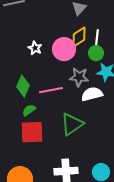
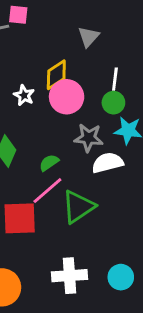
yellow diamond: (79, 37) -> (56, 75), moved
pink line: (51, 90) -> (47, 191), moved, turned -30
green semicircle: (29, 110) -> (49, 163), moved

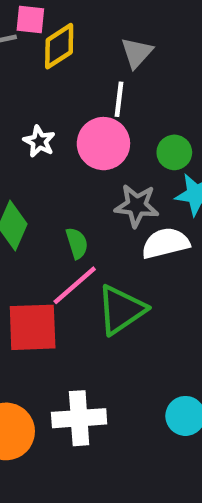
yellow diamond: (56, 75) -> (59, 46), moved
white line: (115, 79) -> (119, 99), moved
green semicircle: (49, 163) -> (77, 243), turned 108
white cross: (69, 276) -> (79, 418), moved

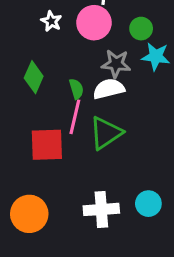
white semicircle: (165, 243) -> (109, 89), moved
pink line: (75, 285) -> (75, 117), turned -36
white cross: (79, 418) -> (101, 209), moved

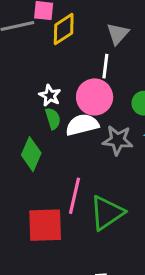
green semicircle: (76, 89) -> (53, 119), moved
white semicircle: (109, 89) -> (82, 125), moved

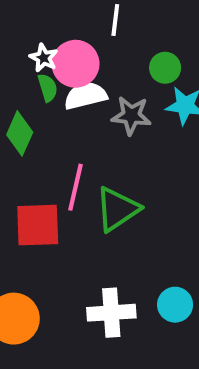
pink circle: (95, 97) -> (75, 64), moved

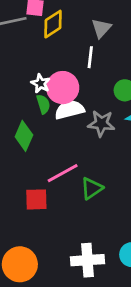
pink line: (75, 187) -> (63, 173), turned 48
green triangle: (117, 209) -> (92, 188), size x0.7
red square: (38, 225) -> (36, 199), size x0.7

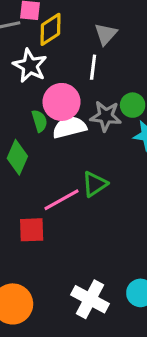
white star: (41, 83) -> (30, 66), moved, size x1.5
gray star: (101, 123) -> (106, 116), moved
green triangle: (92, 188) -> (95, 184), moved
white cross: (87, 260) -> (90, 299), turned 32

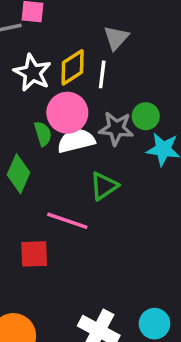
yellow diamond: (50, 29) -> (73, 67), moved
green triangle: (95, 184) -> (104, 186), moved
pink line: (62, 200) -> (67, 221), turned 48

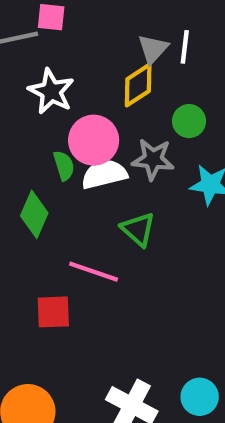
yellow diamond: (73, 67) -> (138, 85), moved
white line: (102, 74) -> (185, 47), moved
green circle: (146, 116) -> (189, 121), moved
green triangle: (104, 186) -> (138, 229), turned -44

